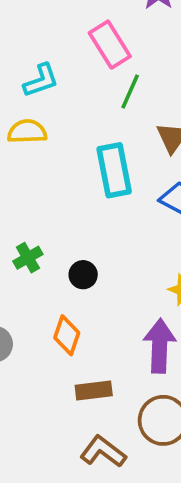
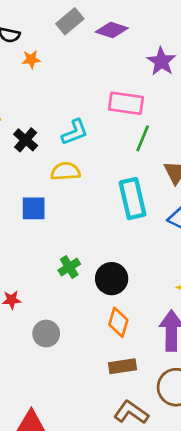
pink rectangle: (110, 45) -> (126, 103), turned -48
black circle: (83, 275) -> (112, 279), size x1.5
orange diamond: (67, 335) -> (118, 322), moved

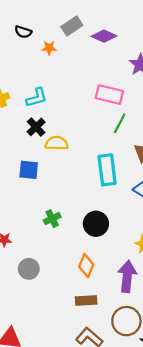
orange star: (31, 59) -> (49, 48), moved
cyan L-shape: (75, 132) -> (37, 98), moved
black cross: (26, 140) -> (36, 127), moved
black circle: (112, 279) -> (96, 224), moved

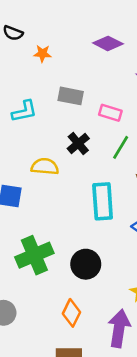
gray rectangle: (72, 26) -> (71, 96), moved, turned 42
pink rectangle: (109, 95) -> (110, 113), size x0.7
black cross: (36, 127) -> (78, 143), moved
green cross: (52, 219) -> (34, 255), size x1.8

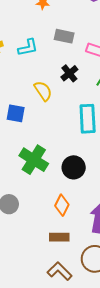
yellow semicircle: (45, 167) -> (43, 91), turned 50
green cross: (34, 255) -> (34, 160), turned -36

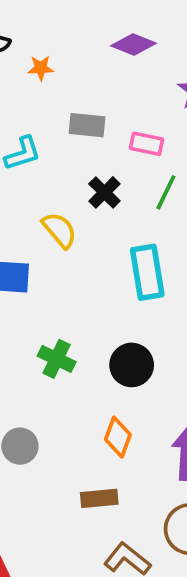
green cross: (34, 160) -> (57, 359), size x0.7
brown rectangle: (59, 237) -> (99, 498), moved

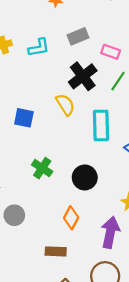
gray rectangle: (87, 125) -> (78, 36), turned -36
black cross: (104, 192) -> (83, 76), size x1.5
yellow semicircle: (60, 230) -> (65, 105), moved

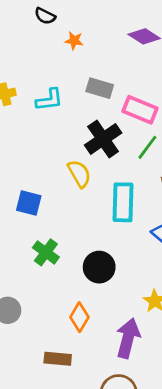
gray rectangle: (78, 36) -> (100, 88), turned 36
pink rectangle: (111, 52) -> (140, 110), size x1.4
blue square: (24, 118) -> (29, 203), moved

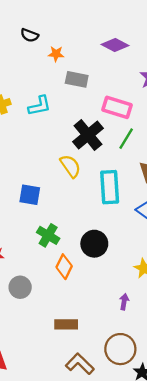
gray rectangle: (100, 88) -> (77, 79), moved
orange diamond: (79, 317) -> (64, 267), moved
purple arrow: (128, 338) -> (124, 302), size x0.5

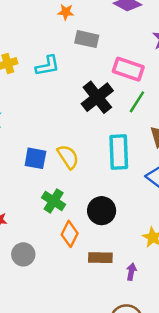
yellow semicircle: (70, 166) -> (68, 157), moved
brown rectangle: (66, 324) -> (100, 258), moved

